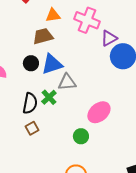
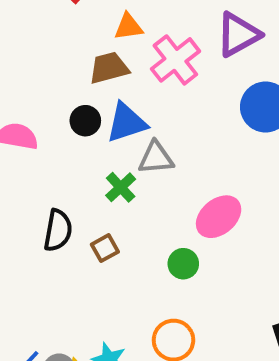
pink cross: (87, 20) -> (175, 60), moved, turned 30
purple triangle: (109, 38) -> (238, 34), moved, size x1.4
black semicircle: (30, 103) -> (58, 230), moved
brown square: (32, 128) -> (105, 248), moved

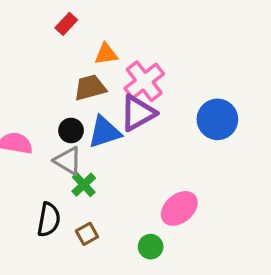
purple triangle: (238, 34) -> (138, 113), moved
gray triangle: (156, 158) -> (68, 161), moved, turned 36
green cross: (121, 187) -> (84, 185), moved

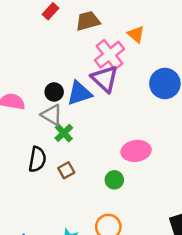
orange triangle: (106, 54) -> (136, 34), moved, turned 48
brown trapezoid: (90, 88) -> (88, 21), moved
purple triangle: (138, 113) -> (105, 79), turned -48
pink ellipse: (179, 208) -> (136, 151), turned 32

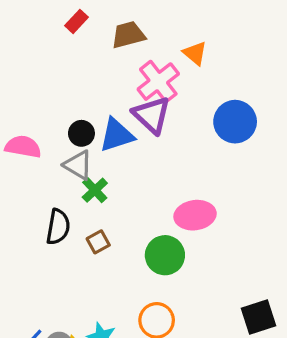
green circle: (114, 180) -> (165, 255), size x1.5

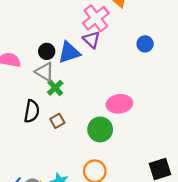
purple triangle: (152, 115) -> (92, 40), size x0.7
blue circle: (235, 122) -> (145, 44), size x0.6

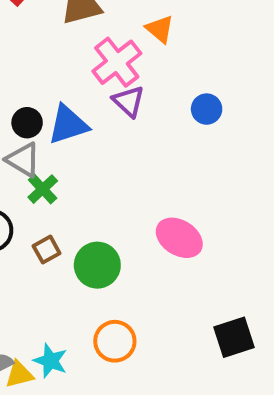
purple triangle: (92, 40) -> (129, 101), moved
pink ellipse: (119, 104) -> (179, 238), moved, turned 40
green circle: (100, 129) -> (97, 265), moved

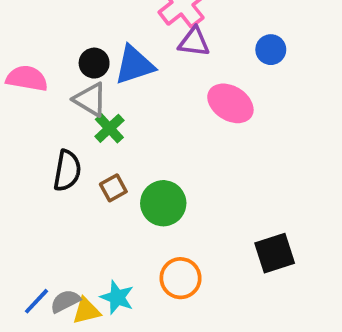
purple triangle: (129, 101) -> (194, 42), turned -36
pink ellipse: (179, 238) -> (230, 103), moved
black square: (234, 337) -> (275, 253), moved

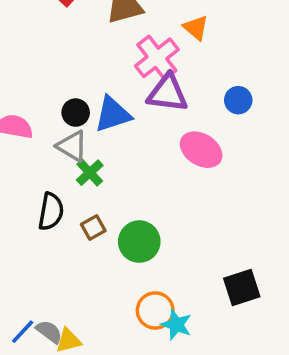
purple triangle: (194, 42) -> (168, 93), size x1.4
cyan star: (117, 297) -> (176, 325), moved
gray semicircle: (65, 301) -> (49, 332), turned 64

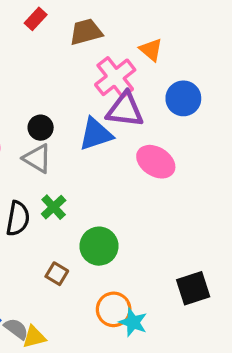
blue circle: (238, 100) -> (183, 98), moved, size x1.4
blue triangle: (113, 114) -> (96, 134), moved
green cross: (90, 173) -> (54, 207), moved
brown square: (93, 227) -> (57, 274), moved, turned -30

